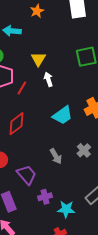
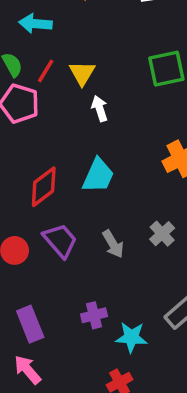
red line: (22, 88) -> (46, 71), moved
cyan trapezoid: (63, 115) -> (98, 176), moved, turned -30
purple trapezoid: (27, 175) -> (60, 241), moved

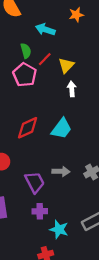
purple trapezoid: (60, 241) -> (35, 182), moved
gray arrow: (113, 244) -> (61, 171), turned -70

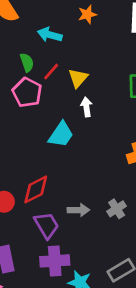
red diamond: (28, 128) -> (36, 189), moved
cyan trapezoid: (62, 129) -> (61, 135), moved
purple cross: (40, 211) -> (55, 261), size x1.5

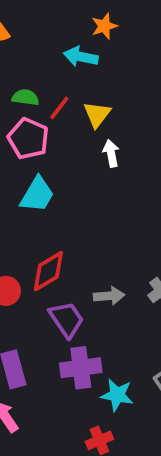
cyan arrow: (50, 35) -> (81, 57), moved
green semicircle: (27, 62) -> (25, 97), turned -60
cyan trapezoid: (61, 135) -> (37, 195), moved

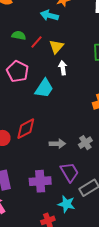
pink pentagon: (28, 139) -> (18, 71), moved
cyan trapezoid: (37, 195) -> (44, 88), moved
purple trapezoid: (66, 319) -> (69, 172), moved
cyan star: (117, 395) -> (66, 204), moved

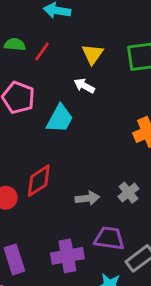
yellow triangle: (56, 47) -> (93, 54), moved
white arrow: (63, 68) -> (84, 86), turned -48
purple trapezoid: (69, 172) -> (109, 238), turned -45

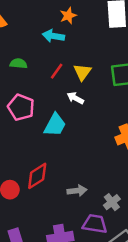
red line: (42, 52) -> (57, 71), moved
gray cross: (128, 193) -> (112, 202), moved

